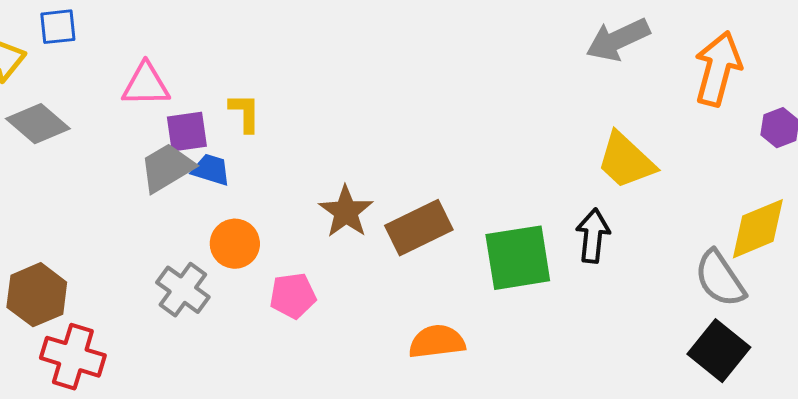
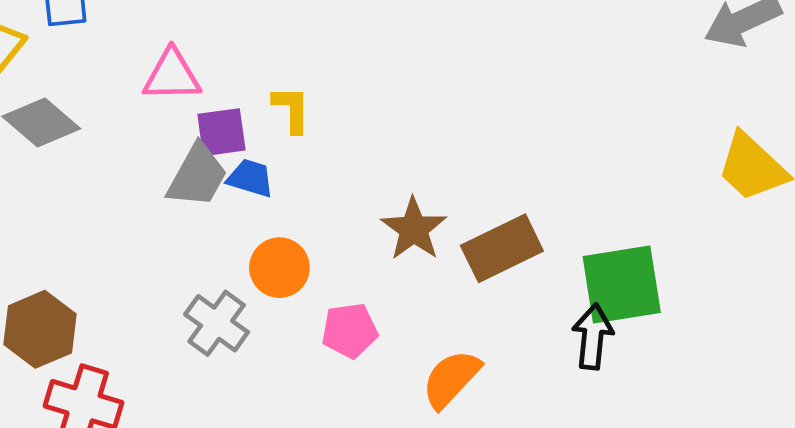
gray trapezoid: (167, 168) -> (197, 176), turned 150
black arrow: (593, 236) -> (593, 337), moved
orange semicircle: (437, 342) -> (451, 379), moved, turned -40

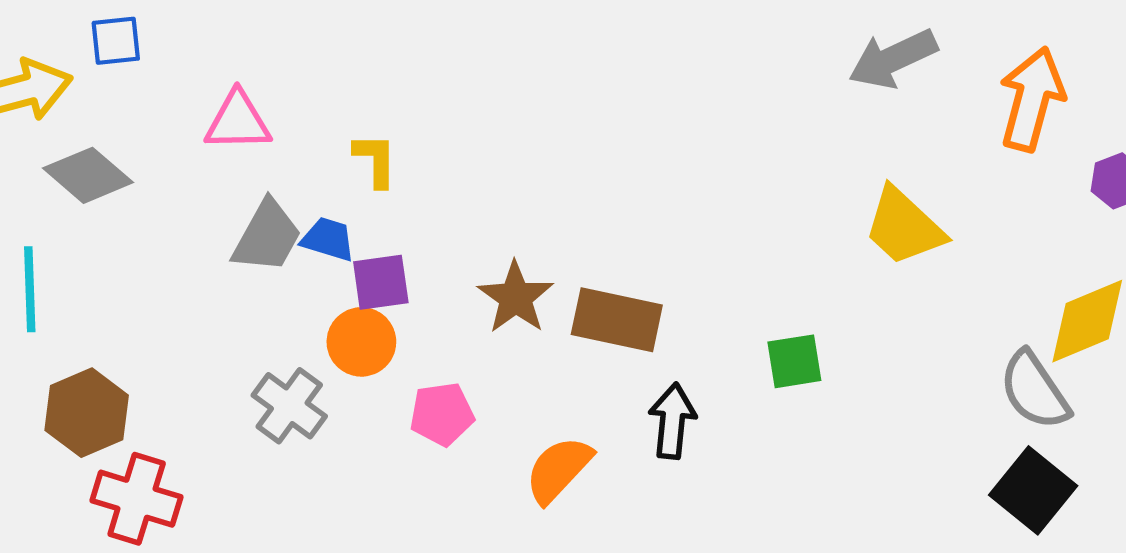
purple square: (221, 132) -> (381, 282), moved
brown rectangle: (502, 248) -> (617, 320), turned 38
green square: (622, 285) -> (794, 361), moved, size x0.6
black arrow: (593, 337) -> (672, 421), moved

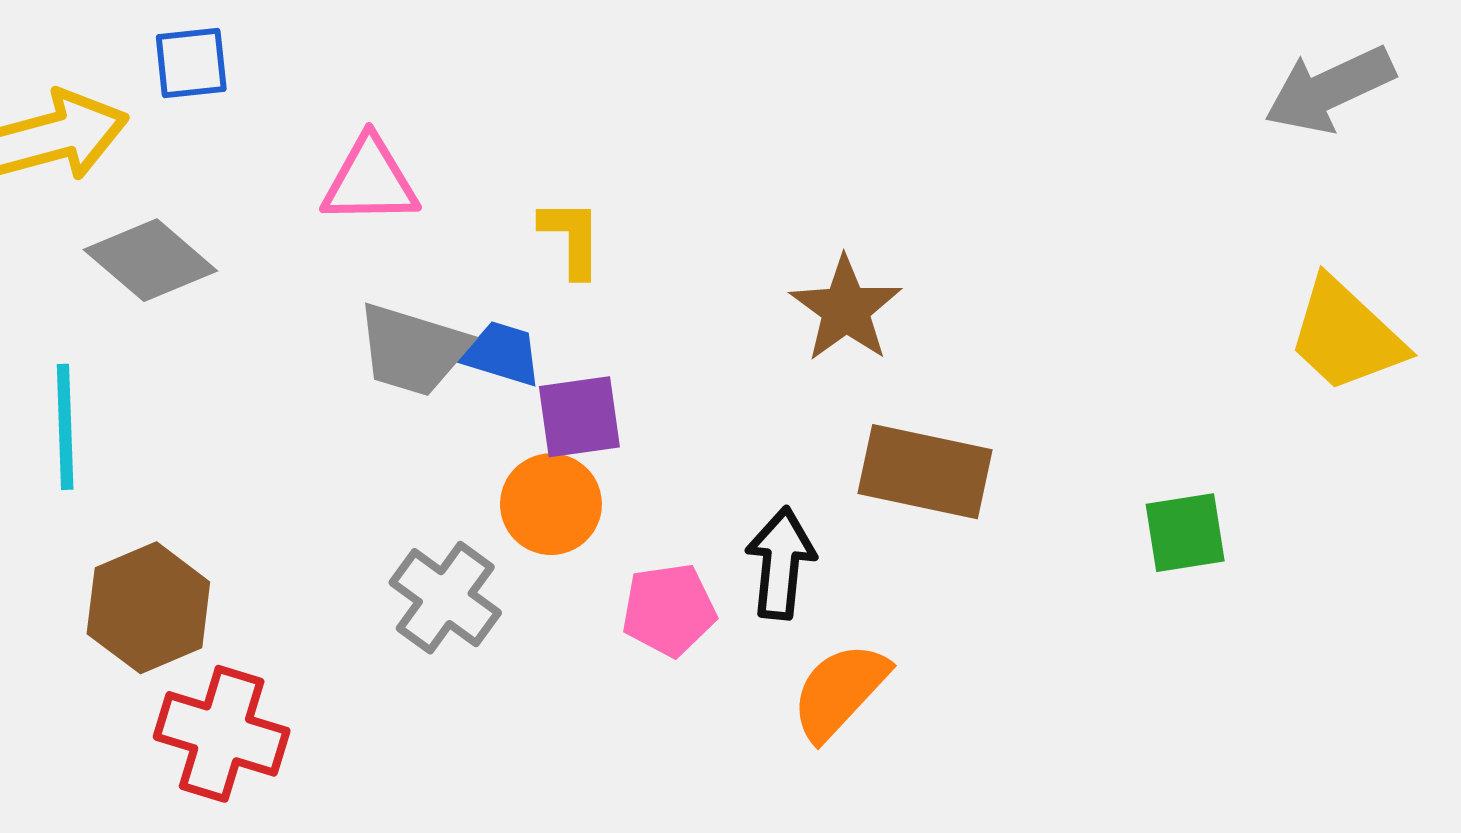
gray trapezoid: (267, 236) -> (413, 350), turned 78
brown star: (515, 297) -> (846, 309), moved
black arrow: (672, 421) -> (781, 563), moved

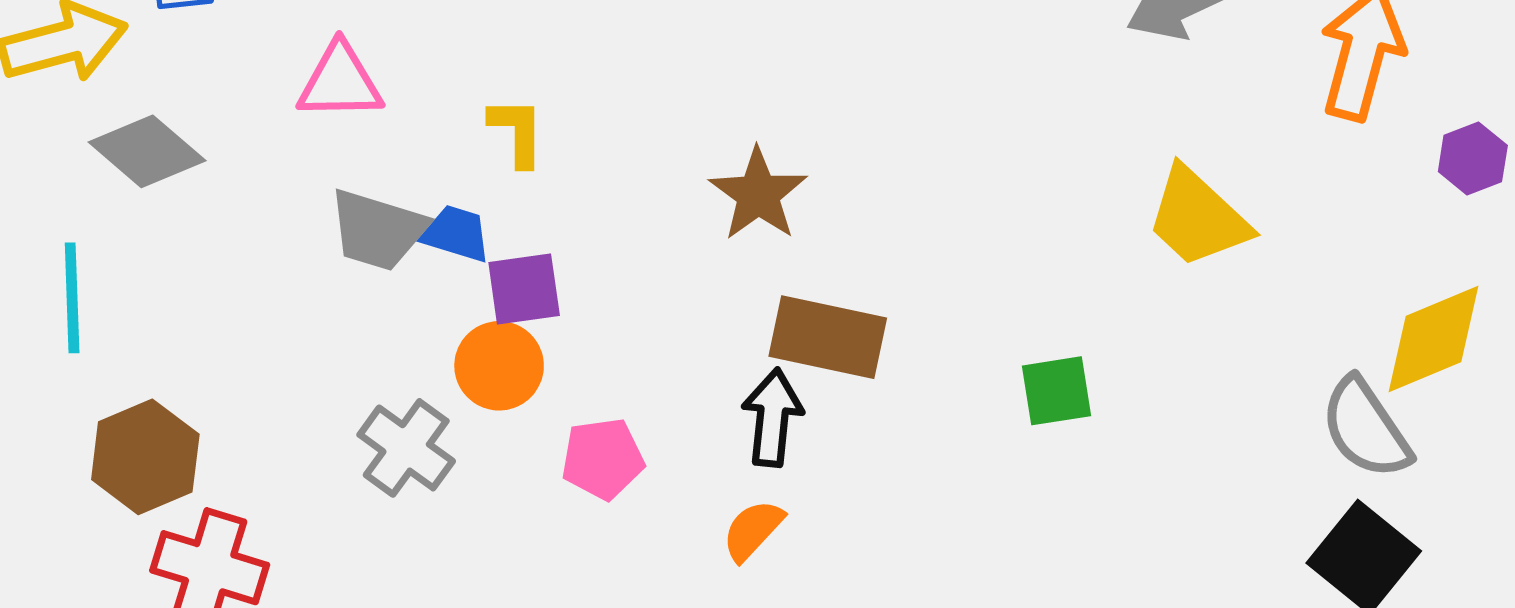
black arrow: (781, 563) -> (772, 418), moved
orange semicircle: (840, 691) -> (753, 530), size x0.7

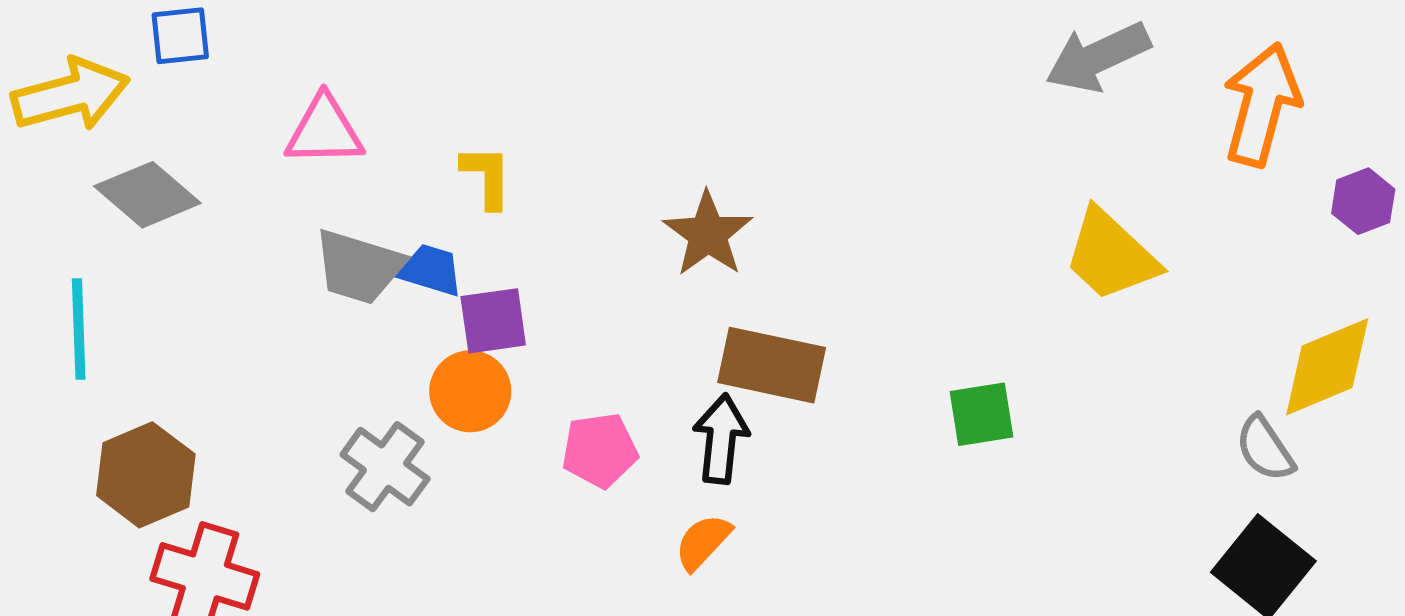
gray semicircle: (1366, 428) -> (1265, 449), size x0.7
pink pentagon: (603, 459) -> (600, 450), moved

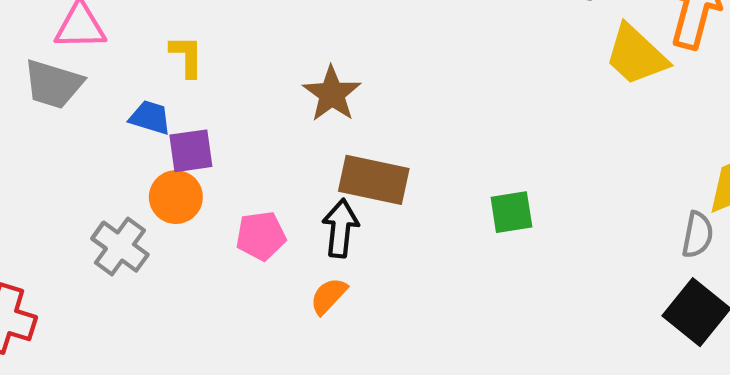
yellow trapezoid: (1111, 255) -> (636, 55), moved
gray trapezoid: (359, 267) -> (53, 84), moved
gray semicircle: (1265, 449) -> (697, 235), turned -135

